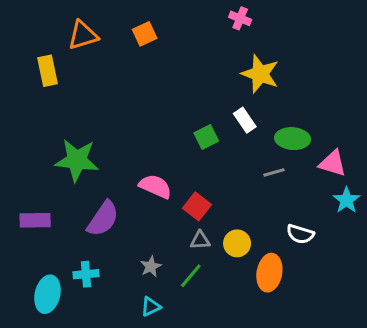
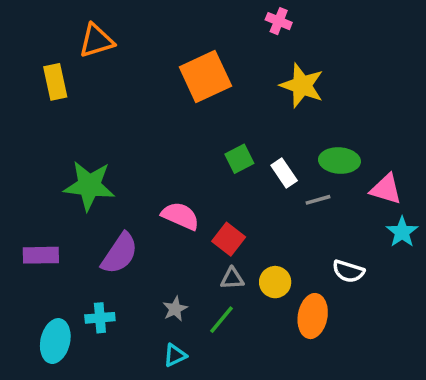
orange square: (145, 34) -> (205, 77), moved, size x1.8
white rectangle: (245, 120) -> (284, 173), moved

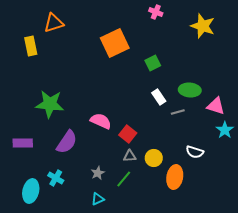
yellow star: (302, 85) -> (203, 26), moved
green square: (239, 159) -> (153, 63), moved
cyan cross: (100, 318) -> (56, 178), turned 35

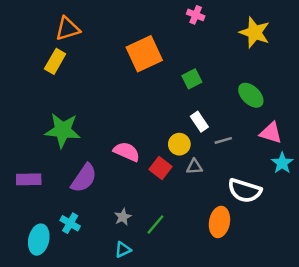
yellow rectangle: (31, 46) -> (55, 61), moved, turned 42
green ellipse: (190, 90) -> (251, 95), moved, turned 40
white semicircle: (195, 152) -> (245, 191), size x1.5
gray triangle: (130, 156) -> (194, 167), moved
yellow circle: (154, 158) -> (179, 144), moved

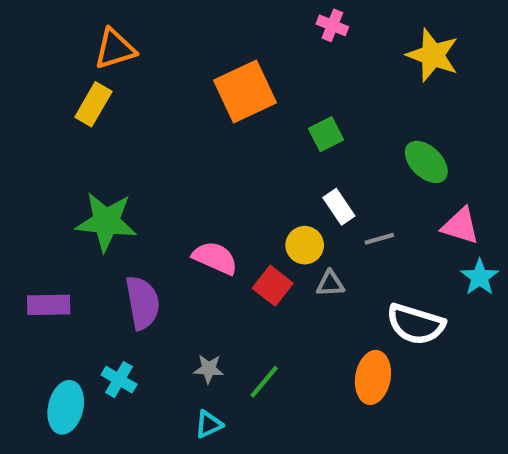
purple semicircle: (84, 178) -> (143, 303), turned -44
gray star: (123, 217) -> (209, 369), turned 30

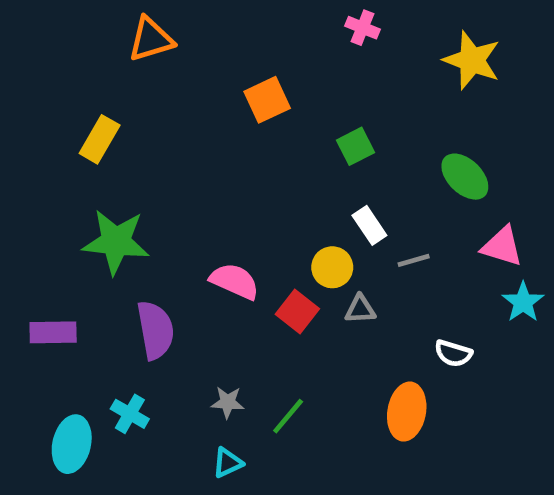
orange triangle: (115, 49) -> (151, 39), moved
orange square: (245, 92) -> (267, 100), size x0.7
yellow rectangle: (93, 104) -> (100, 139), moved
white semicircle: (416, 324) -> (453, 353), size x0.6

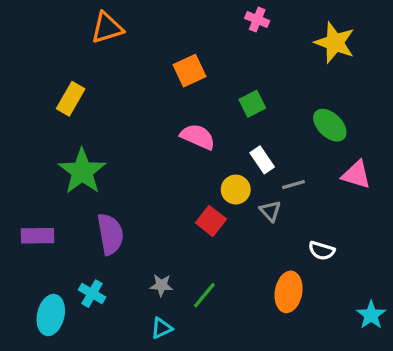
green star: (116, 242) -> (82, 171), turned 30
pink semicircle: (235, 281) -> (198, 137), moved
cyan star: (523, 302) -> (371, 315), moved
gray triangle: (360, 309) -> (270, 211), moved, turned 50

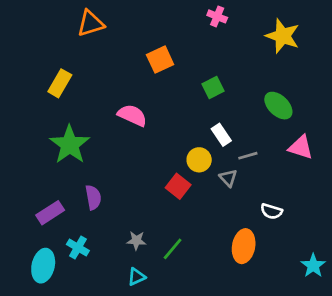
pink semicircle: (198, 137) -> (132, 115), moved
purple semicircle: (110, 234) -> (93, 197), size x0.7
purple rectangle: (38, 236) -> (50, 213), moved, turned -32

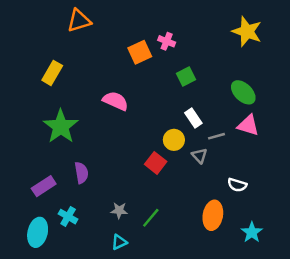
pink cross: (217, 16) -> (167, 41), moved
pink triangle: (301, 147) -> (248, 125), moved
cyan star: (313, 266) -> (252, 232), moved

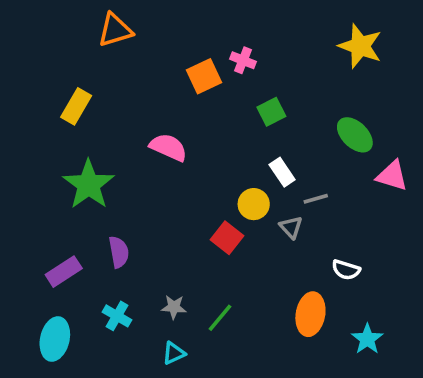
pink triangle: (248, 125) -> (392, 176), moved
cyan cross: (68, 217) -> (117, 316), moved

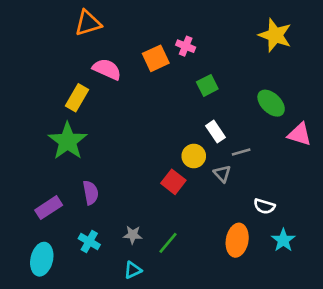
yellow rectangle: (76, 106) -> (77, 98), moved
pink semicircle: (168, 147) -> (107, 69), moved
cyan star: (367, 339) -> (283, 240), moved

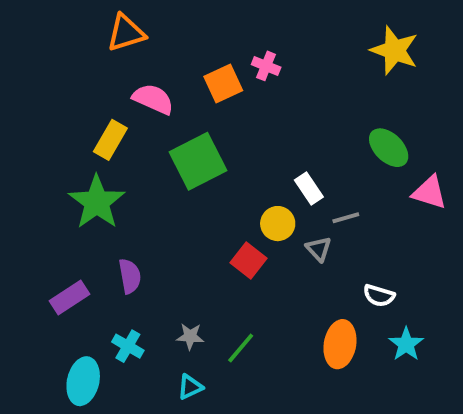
green square: (207, 85) -> (198, 161), moved, size x1.8
cyan ellipse: (42, 259) -> (83, 381), moved

